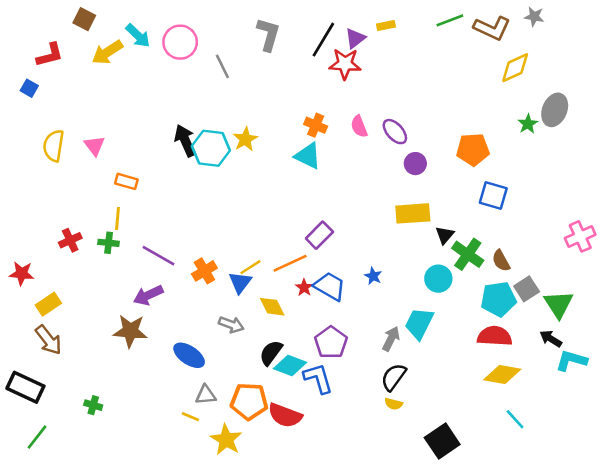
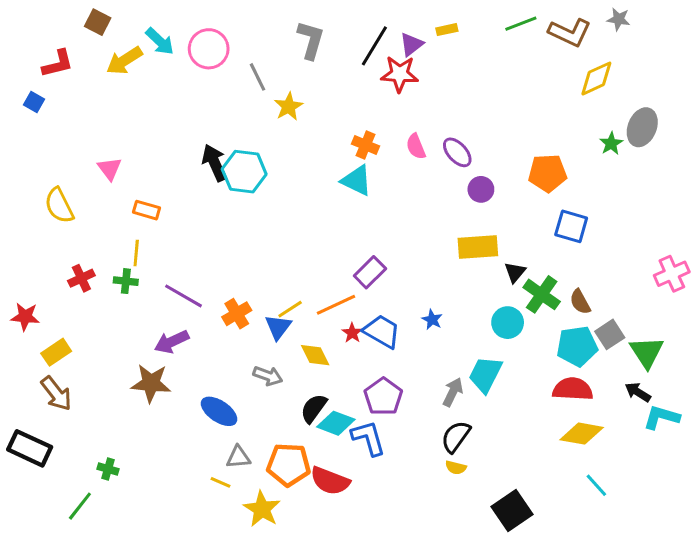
yellow star: (245, 139) -> (289, 107), moved
yellow semicircle: (54, 146) -> (59, 206), moved, turned -36
green line: (37, 437) -> (80, 506), moved

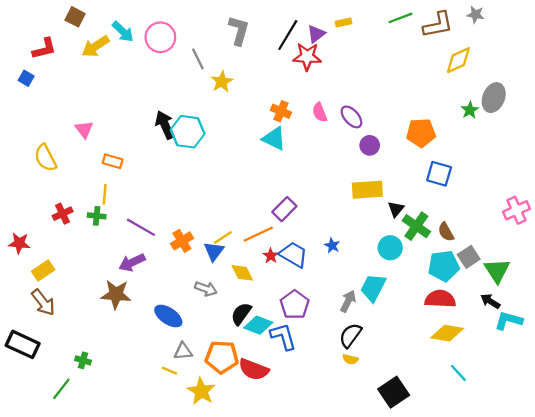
brown L-shape: (570, 33) -> (438, 25), turned -36

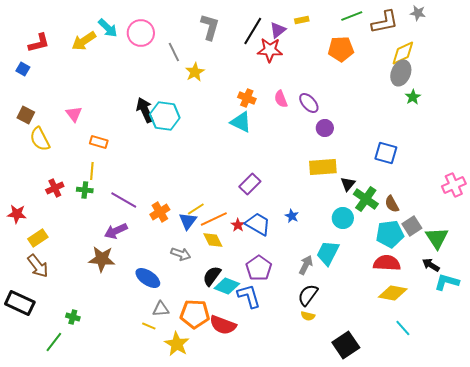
brown square: (75, 17) -> (26, 115), moved
gray ellipse: (494, 98) -> (401, 73), moved
orange pentagon: (421, 133) -> (341, 49), moved
orange line: (258, 234) -> (214, 219), moved

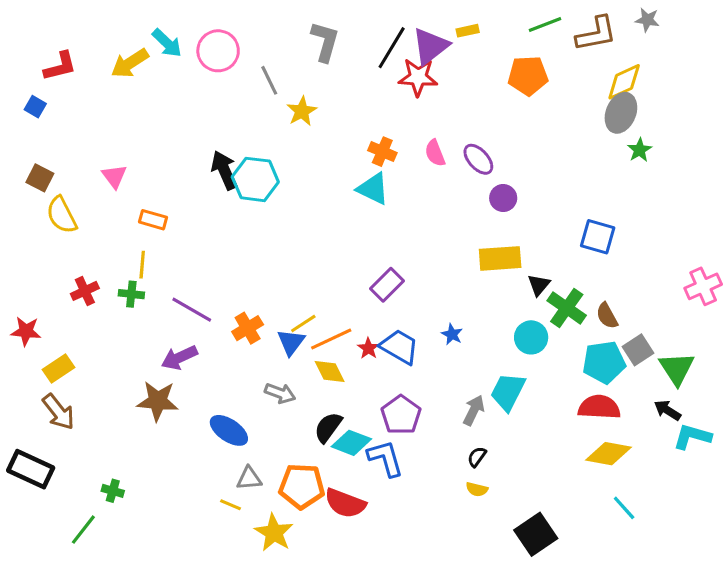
purple triangle: (278, 30) -> (430, 46), size x1.5
black semicircle: (308, 295) -> (477, 457), size x0.6

